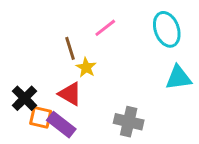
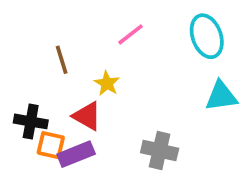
brown line: (70, 48) -> (62, 60), moved
black cross: (25, 98) -> (31, 121), turned -35
purple rectangle: (61, 125) -> (76, 154), turned -60

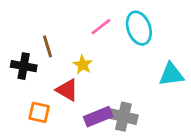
cyan ellipse: (207, 36) -> (139, 28), moved
black cross: (31, 121) -> (24, 66), moved
purple rectangle: (76, 154) -> (98, 117), moved

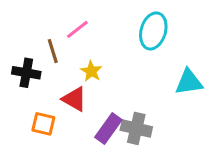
pink line: (101, 27) -> (77, 29), moved
cyan ellipse: (139, 28) -> (153, 31), turned 36
purple rectangle: (98, 117) -> (108, 128), turned -32

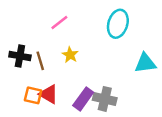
brown line: (53, 51) -> (40, 61), moved
red triangle: (74, 99) -> (49, 94), moved

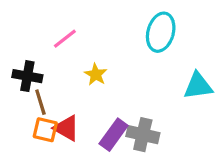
pink line: (59, 23) -> (65, 39), moved
brown line: (40, 61) -> (40, 102), moved

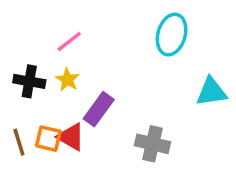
yellow star: (96, 74) -> (67, 80), moved
brown line: (40, 102) -> (19, 142), moved
purple rectangle: (114, 135) -> (99, 109), moved

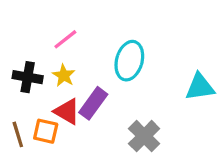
cyan ellipse: (172, 35) -> (129, 61), moved
red triangle: (71, 137) -> (67, 111), moved
gray cross: (152, 144) -> (144, 136), turned 32

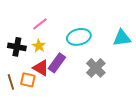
cyan ellipse: (129, 61) -> (79, 37), turned 60
cyan triangle: (200, 87) -> (122, 38), moved
gray cross: (144, 136) -> (96, 68), moved

